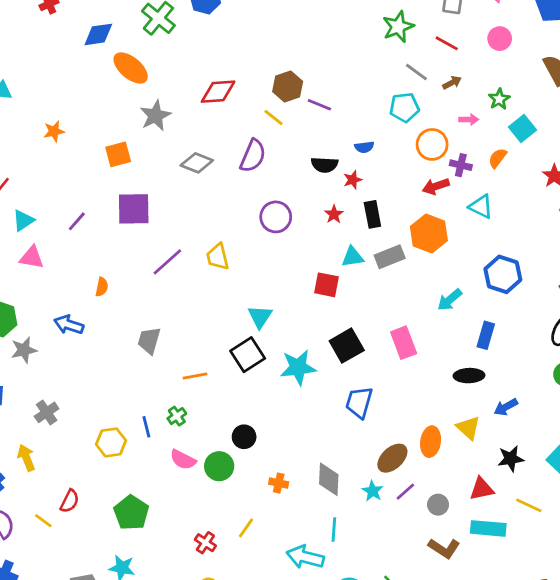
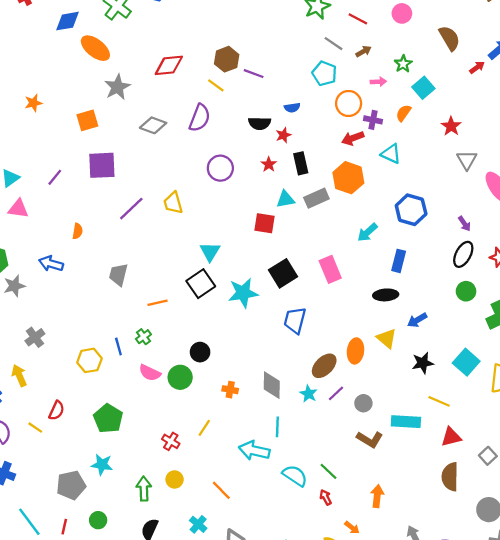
cyan pentagon: (404, 107) -> (324, 73), turned 30
red triangle: (482, 489) -> (451, 437), moved

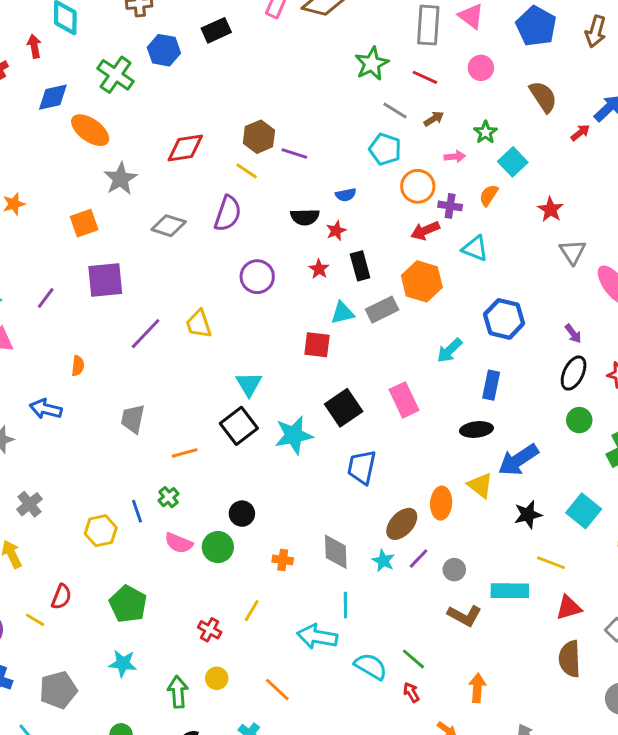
blue arrow: (417, 320) -> (518, 460), size x1.6
gray pentagon: (71, 485) -> (58, 690), moved

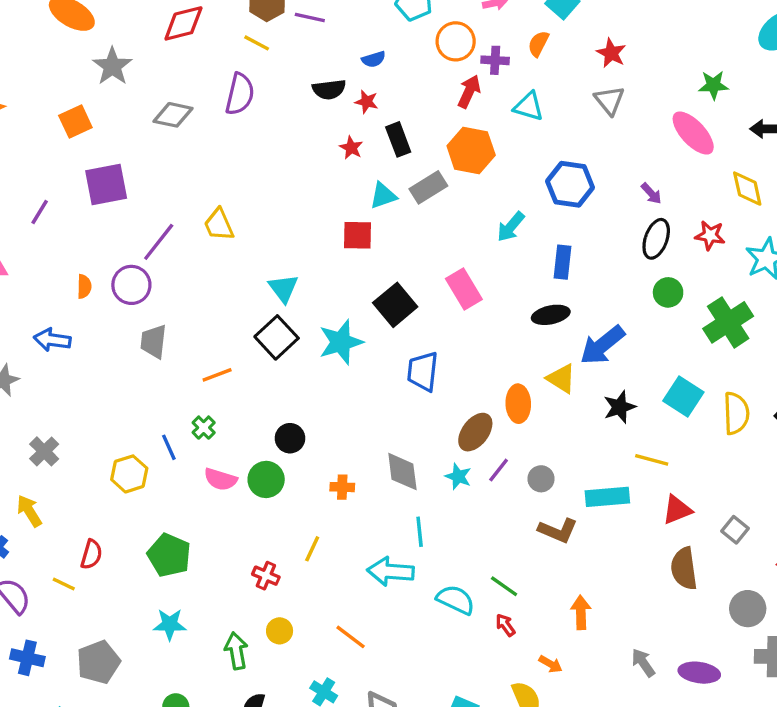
red star: (336, 231) -> (367, 102), turned -30
red arrow: (425, 231) -> (469, 92), turned 144
gray triangle: (573, 252) -> (609, 100), moved
purple circle: (257, 277) -> (131, 285), moved

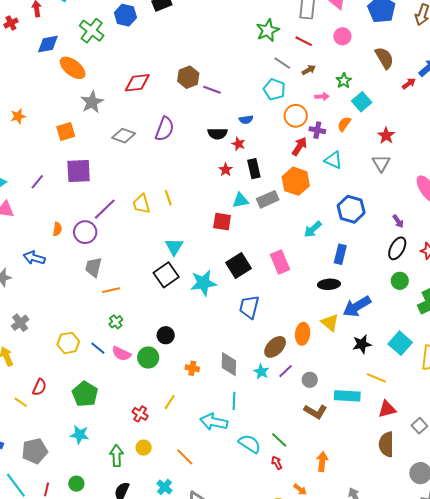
yellow line: (257, 43) -> (168, 198), moved, turned 35
orange line: (217, 375) -> (111, 290), moved
blue line: (169, 447) -> (98, 348), moved, turned -35

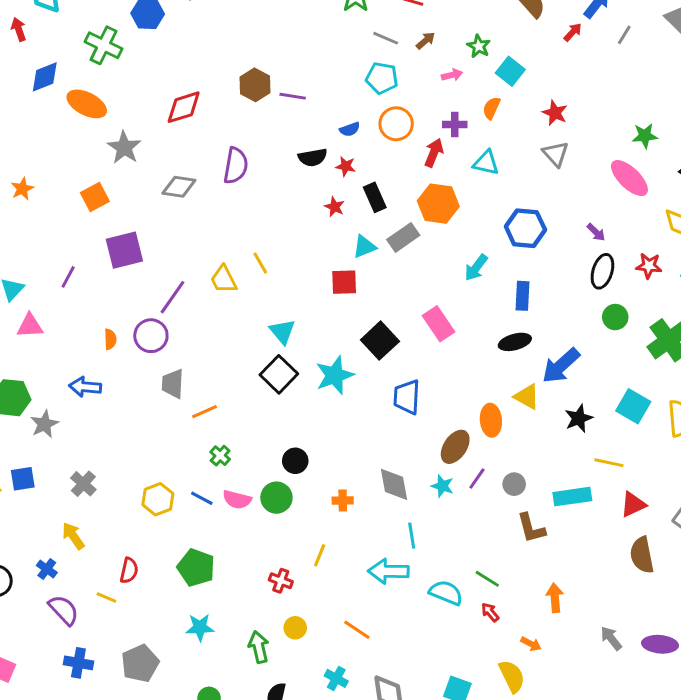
orange circle: (296, 116) -> (396, 124), moved
brown L-shape: (315, 412) -> (531, 528), turned 55

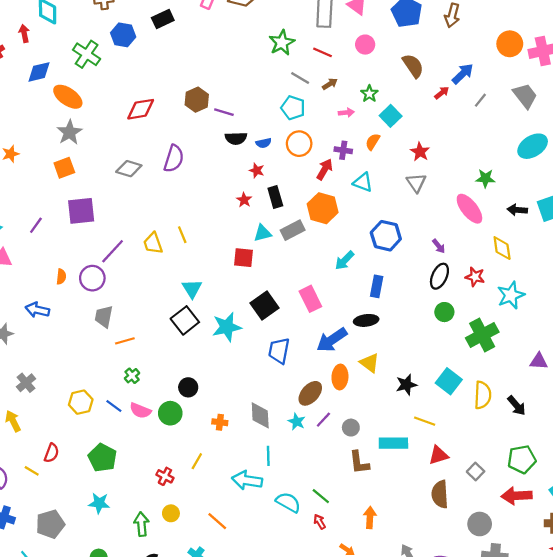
gray star: (124, 148) -> (69, 132), moved
black semicircle: (313, 157) -> (236, 138), moved
blue arrow: (561, 366) -> (332, 340), moved

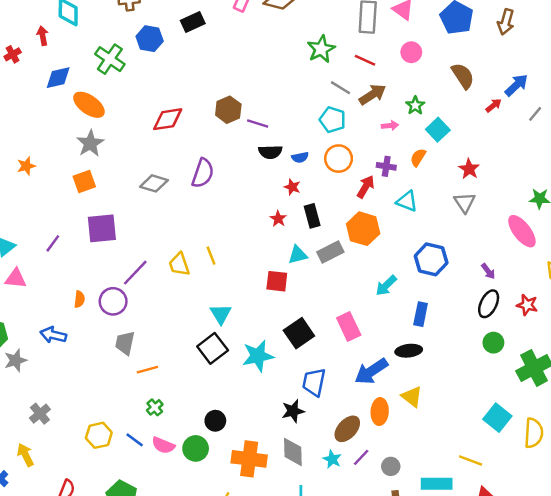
brown arrow: (330, 84) -> (373, 94), size x1.6
black star: (406, 385) -> (293, 411), moved
orange cross: (220, 422) -> (249, 459), size x2.0

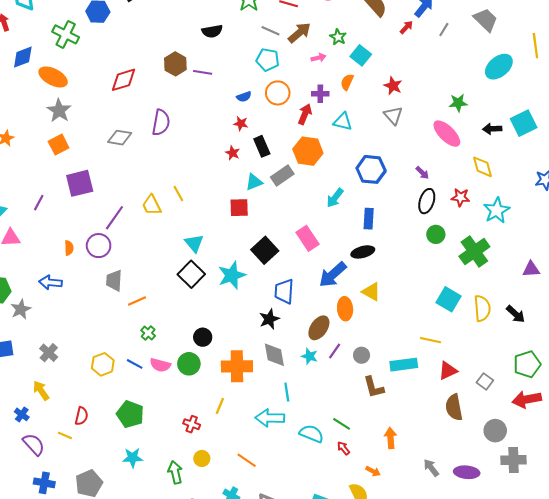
black semicircle: (270, 152) -> (212, 31), moved

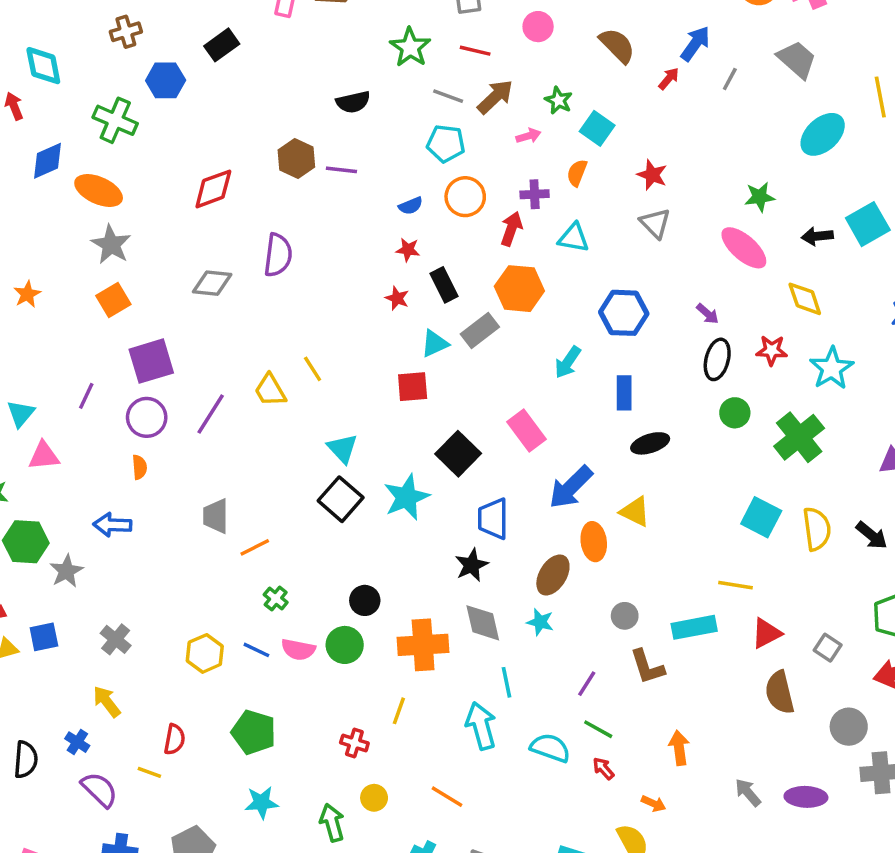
purple circle: (99, 246) -> (147, 417), moved
black ellipse: (363, 252) -> (650, 443), moved
purple line: (335, 351) -> (587, 684), moved
cyan arrow: (270, 418) -> (481, 726), turned 76

